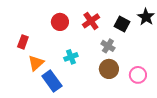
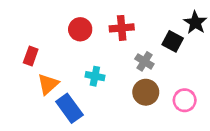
red cross: (91, 21) -> (122, 28), turned 30
black square: (122, 24) -> (173, 41), moved
cyan cross: (71, 57) -> (95, 76), turned 32

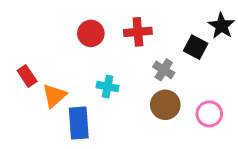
red rectangle: (31, 56) -> (27, 76), moved, turned -54
blue rectangle: (69, 108) -> (79, 123), turned 32

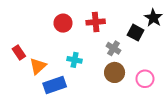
blue rectangle: (79, 123) -> (55, 85), turned 75

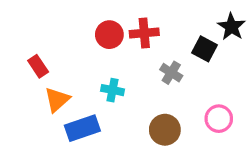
red circle: (63, 23) -> (109, 35), moved
red rectangle: (19, 52) -> (38, 66), moved
brown circle: (115, 72) -> (165, 130), moved

